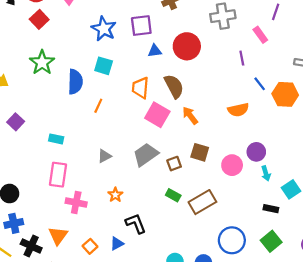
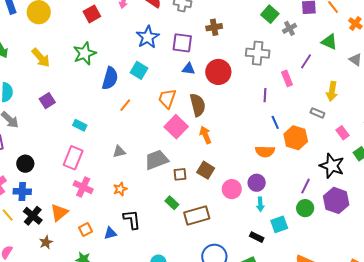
orange semicircle: (238, 110) -> (265, 151), moved

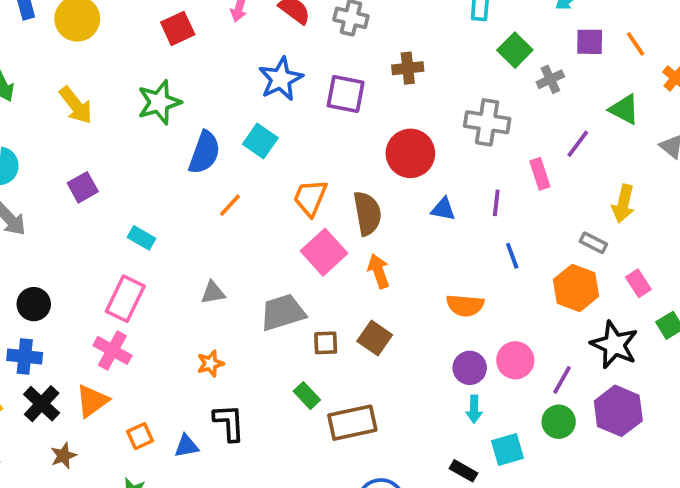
blue triangle: (189, 69) -> (443, 209), moved
orange hexagon: (296, 138) -> (576, 288), moved
orange semicircle: (265, 151) -> (465, 305), moved
pink cross: (83, 187) -> (112, 350), moved
pink circle: (232, 189) -> (515, 360), moved

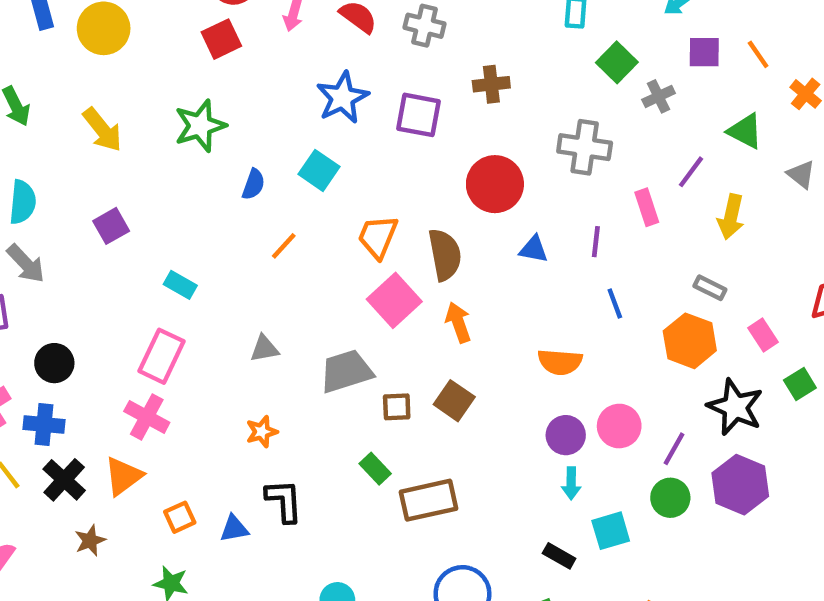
blue semicircle: (204, 152) -> (253, 184), size x0.6
yellow arrow: (623, 204) -> (731, 217), moved

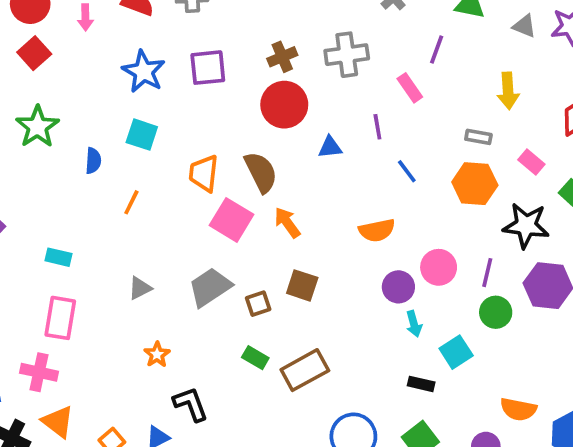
brown cross: (491, 84) -> (282, 57), moved
yellow arrow: (731, 217) -> (508, 91), moved
pink cross: (147, 417) -> (39, 372), moved
orange triangle: (123, 476) -> (58, 422), turned -30

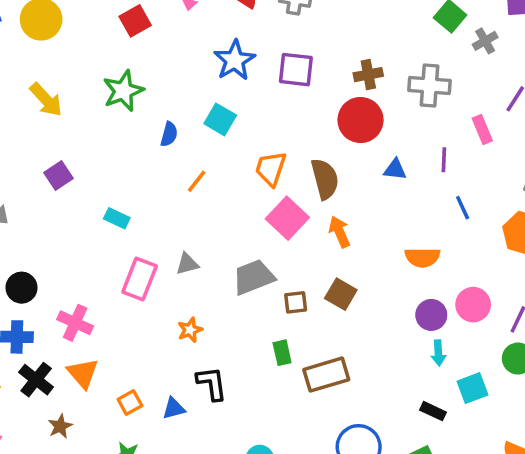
pink rectangle: (60, 318) -> (140, 279), moved
green rectangle: (255, 358) -> (282, 353), turned 35

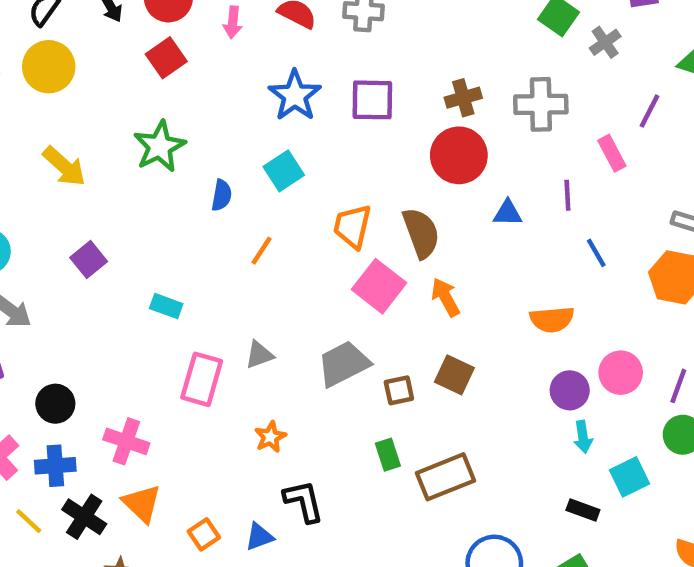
cyan square: (220, 119) -> (284, 171), turned 32

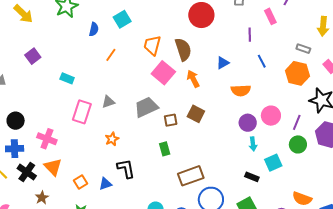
blue triangle: (508, 213) -> (223, 63), moved, turned -32
brown rectangle: (446, 477) -> (191, 176), moved

